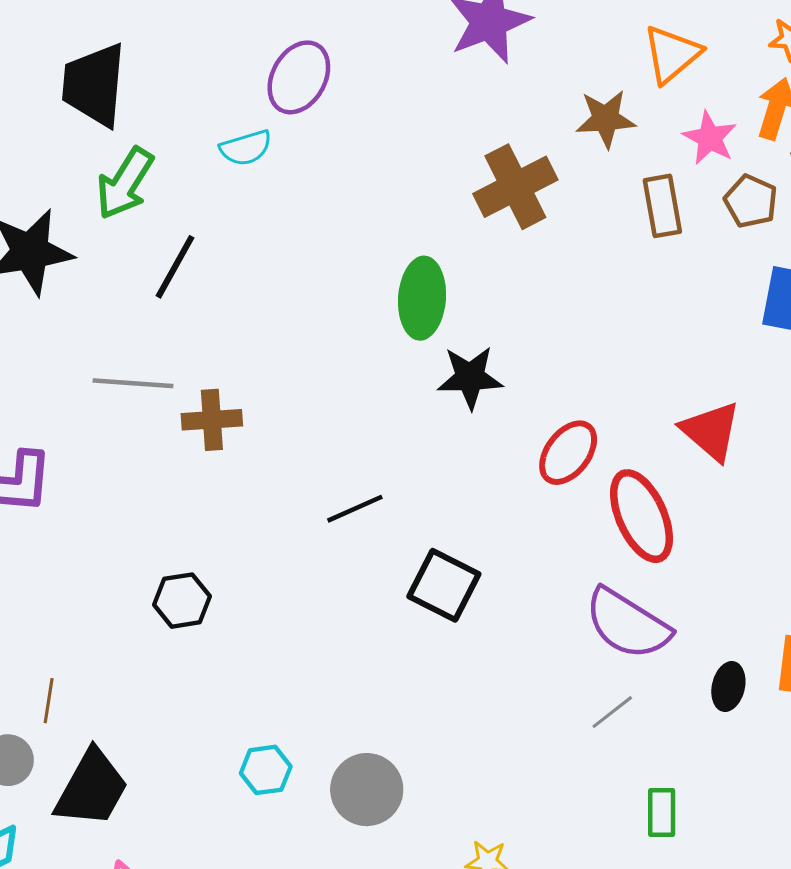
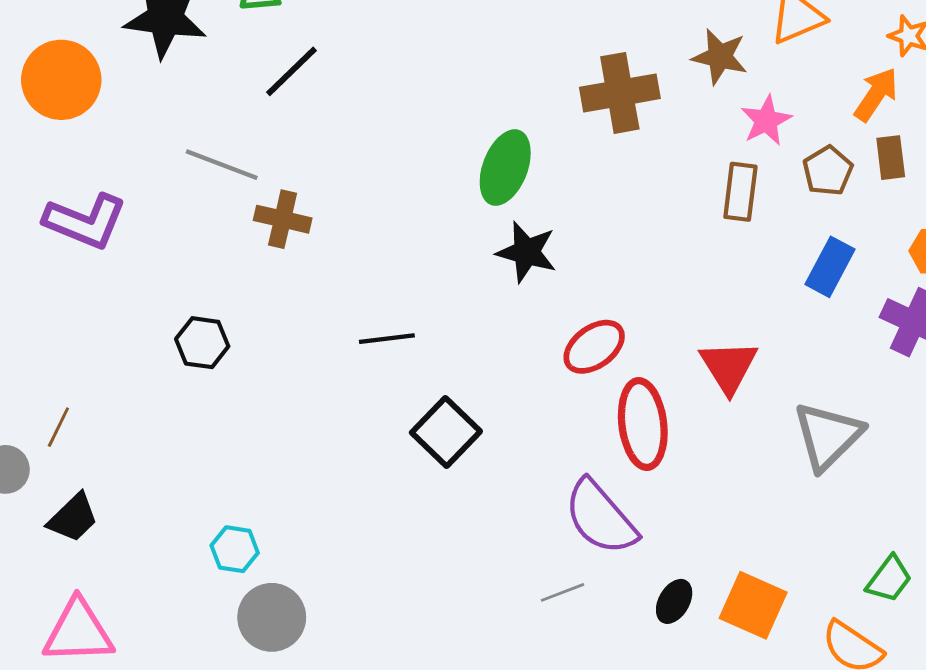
pink star: (710, 138) -> (766, 120), moved
brown rectangle: (662, 206) -> (740, 192), moved
black hexagon: (182, 601) -> (202, 343), moved
black trapezoid: (92, 788) -> (73, 518), size x0.7
gray circle: (367, 790) -> (272, 617), moved

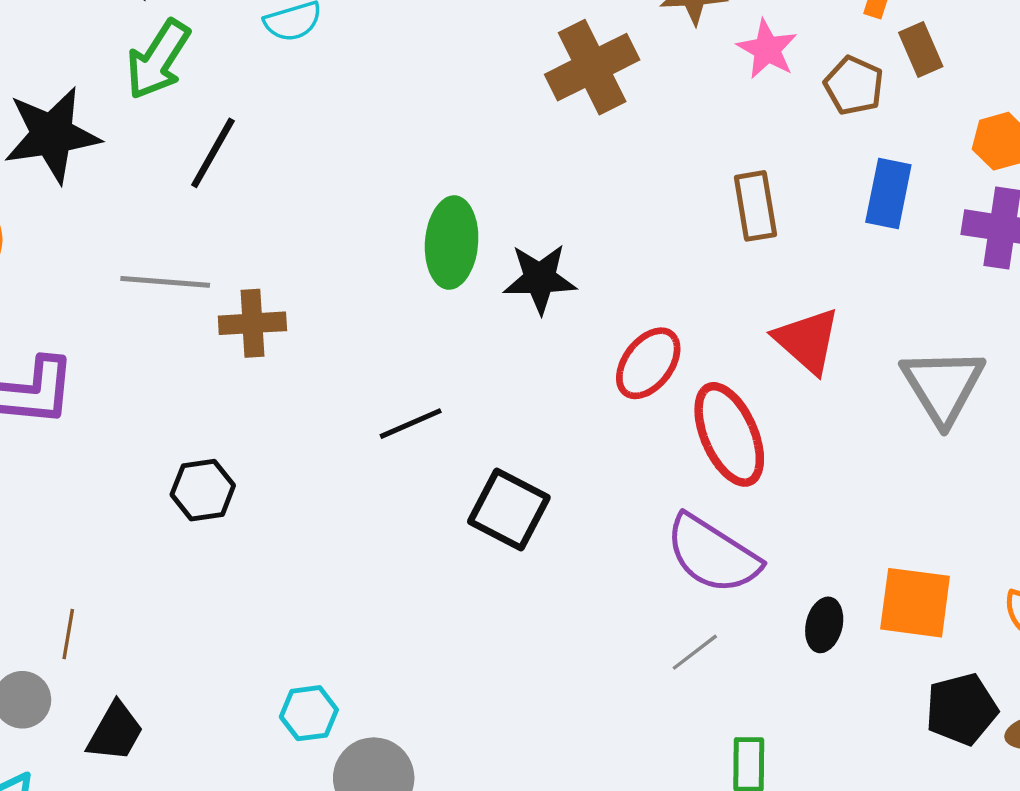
green ellipse: (505, 168) -> (452, 243), moved
brown rectangle: (740, 192) -> (755, 206), moved

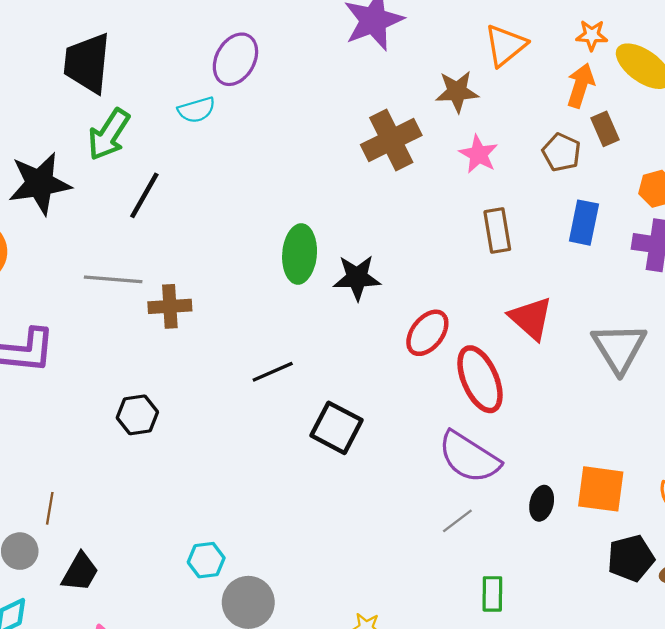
pink star: (767, 49) -> (479, 154), moved

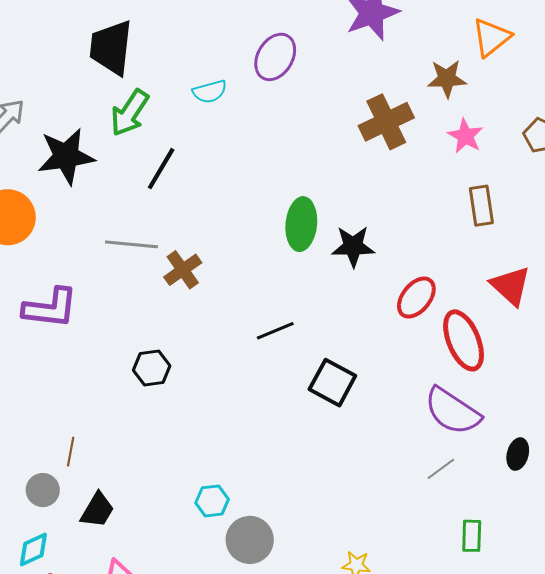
purple ellipse: (235, 59) -> (275, 57), moved
brown cross: (170, 306) -> (183, 270), turned -33

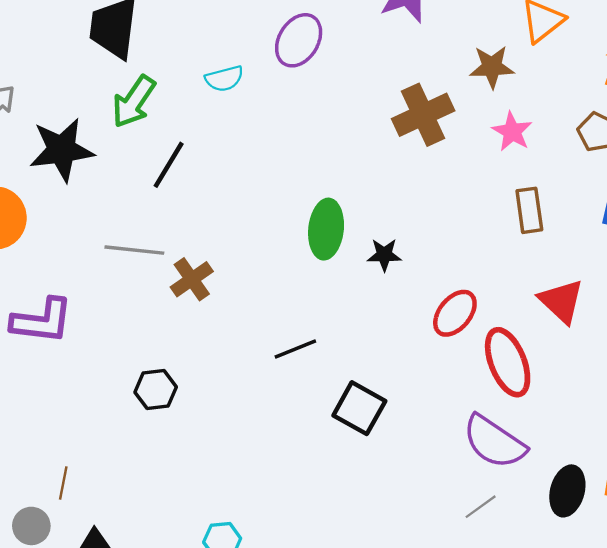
black star: (353, 246) -> (384, 255), size x0.7
black ellipse: (518, 454) -> (567, 491), size x1.4

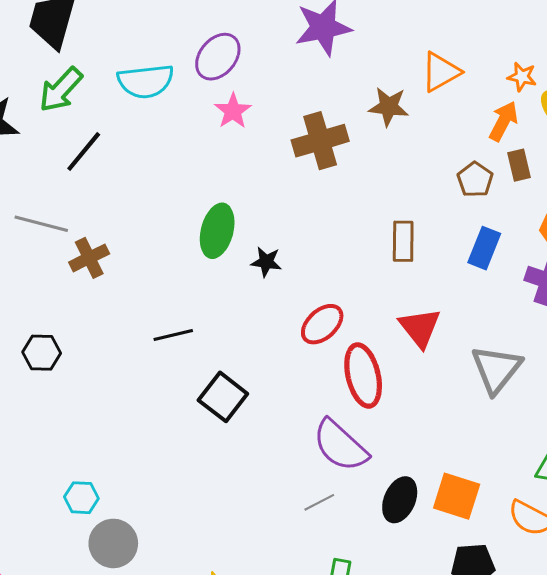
cyan semicircle: (224, 79) -> (146, 81), size x1.6
pink star: (512, 132) -> (233, 111), moved

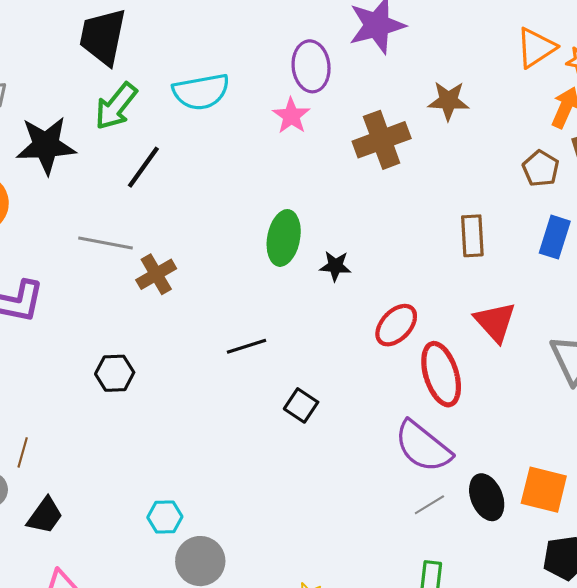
purple ellipse: (218, 57) -> (311, 66), moved, turned -42
orange triangle: (441, 72) -> (536, 48), moved
black square: (223, 397) -> (301, 405), size x0.7
black ellipse: (400, 500) -> (487, 497), turned -42
gray line: (319, 502) -> (429, 505), moved

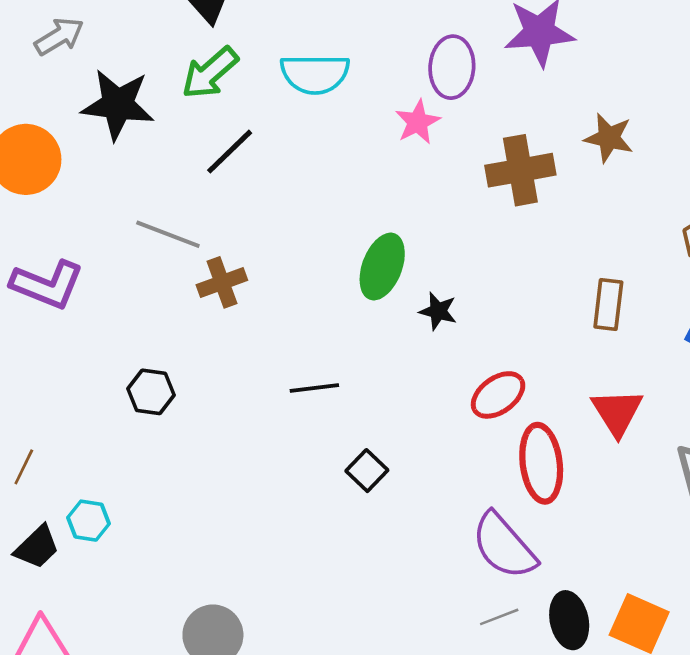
cyan hexagon: (165, 517) -> (88, 521), moved

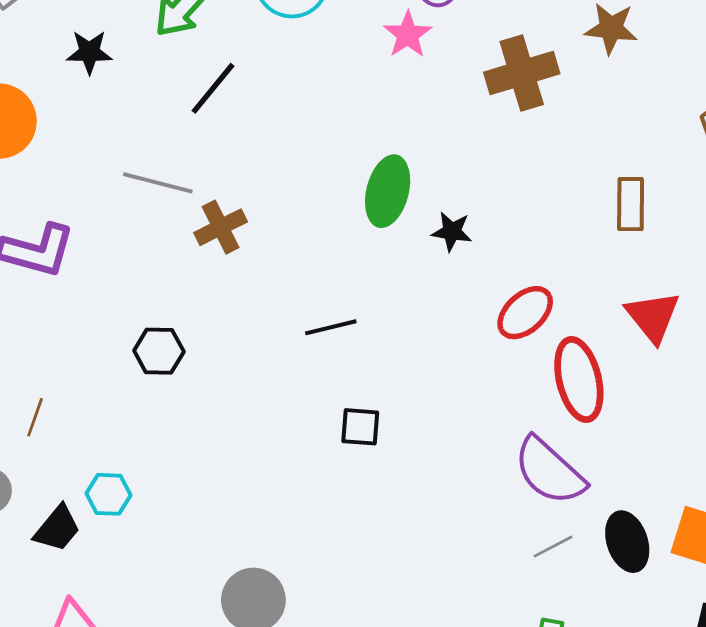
black star: (118, 105) -> (89, 52), size x0.6
brown line: (24, 467) -> (35, 417), moved
black square: (367, 471) -> (360, 427), moved, turned -33

